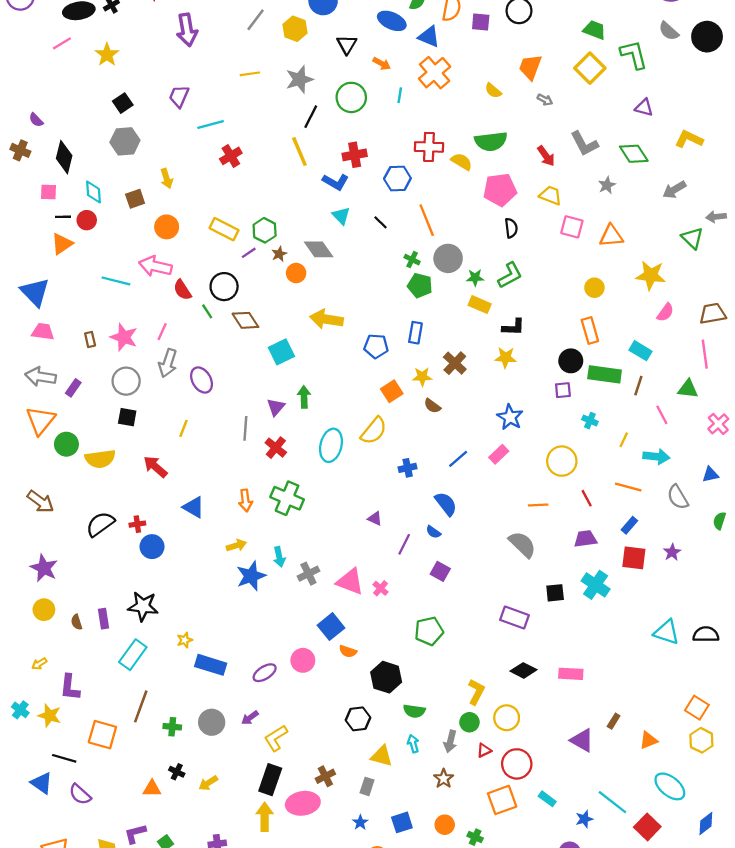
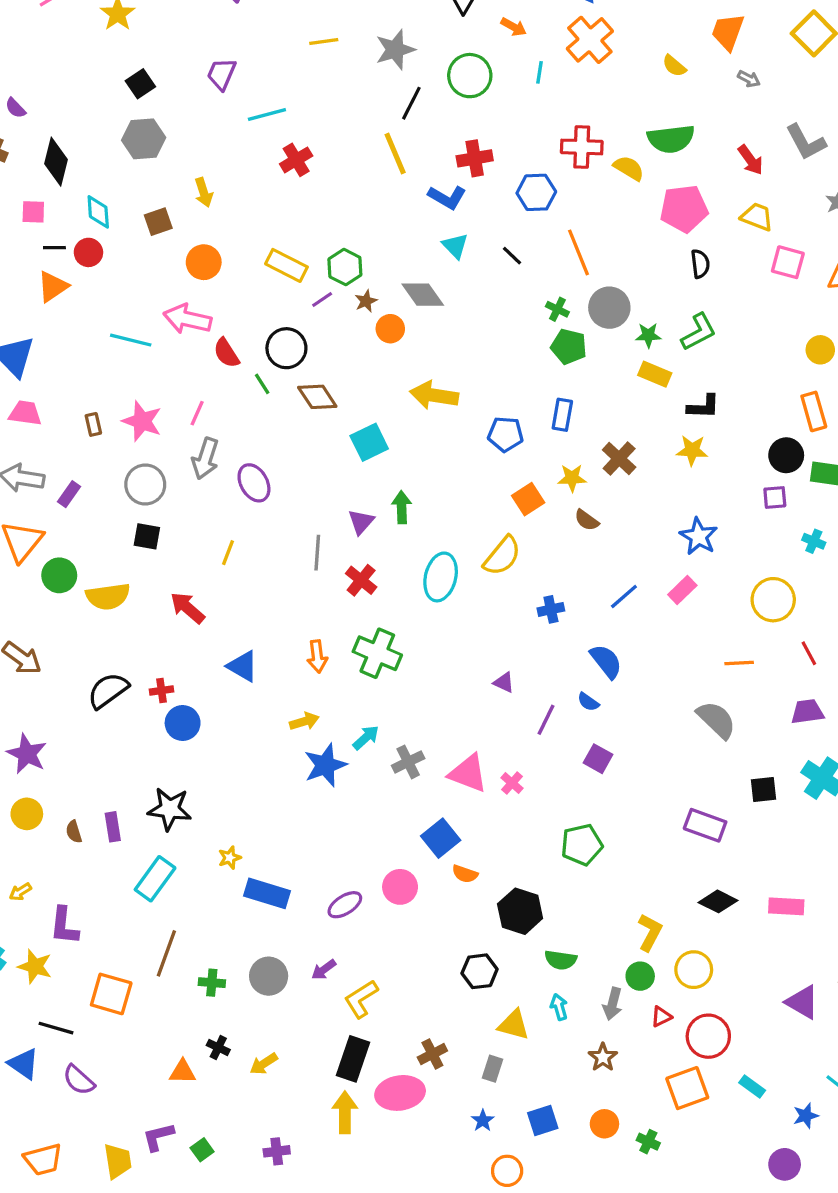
cyan arrow: (279, 557) -> (366, 738), turned -120

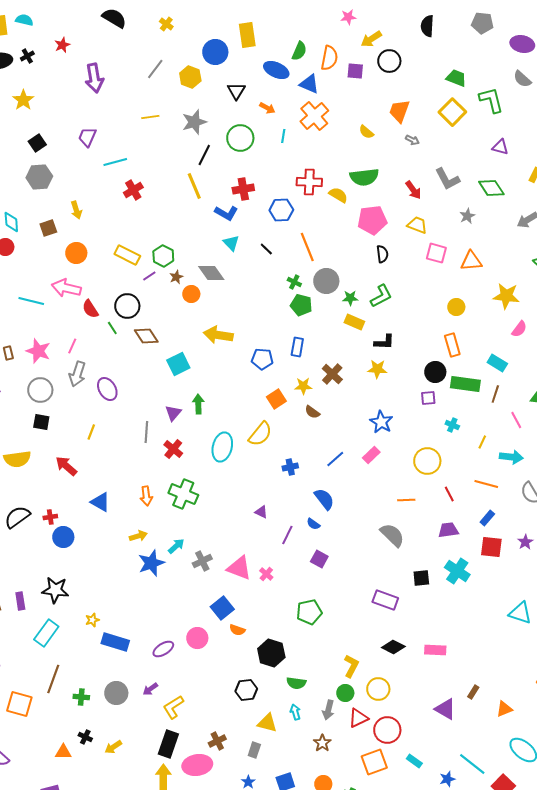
red triangle: (661, 1017) -> (358, 718), size x1.5

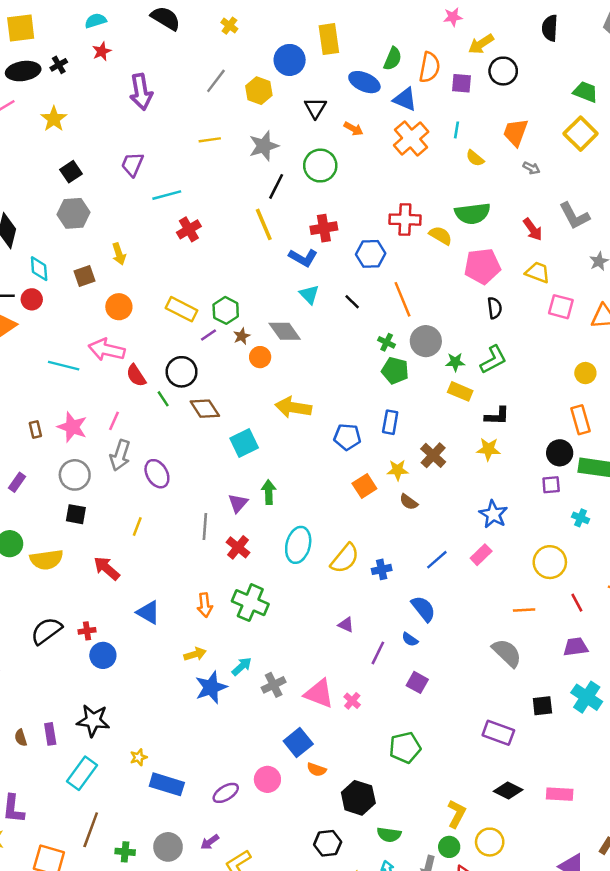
cyan semicircle: (24, 20) -> (96, 21), moved, turned -30
cyan line: (283, 136) -> (457, 130), moved
yellow semicircle: (260, 434) -> (345, 558), moved

